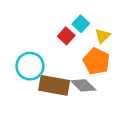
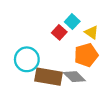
yellow triangle: (102, 36) -> (92, 32), turned -40
orange pentagon: (96, 61) -> (86, 55), turned 30

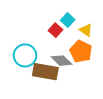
orange pentagon: (86, 55) -> (81, 51), turned -30
gray diamond: (74, 77) -> (62, 61), moved

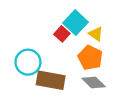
cyan square: (68, 20) -> (75, 23), size x1.5
gray diamond: (62, 61) -> (94, 83), moved

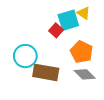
cyan square: (75, 23) -> (68, 20), turned 30
yellow triangle: (96, 34) -> (84, 13), moved

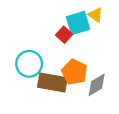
orange pentagon: (82, 52) -> (75, 72), moved
gray diamond: (85, 74) -> (97, 85), turned -75

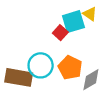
cyan circle: (29, 64) -> (41, 65), moved
brown rectangle: (52, 83) -> (19, 77), moved

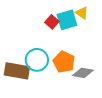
red square: (60, 33) -> (52, 22), moved
gray diamond: (91, 80) -> (83, 73), turned 40

